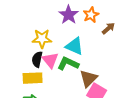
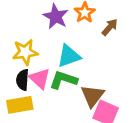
cyan triangle: (74, 46) -> (69, 56), turned -36

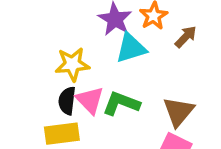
cyan triangle: (69, 56) -> (131, 48), moved
brown triangle: (92, 96) -> (178, 112), moved

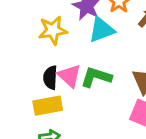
yellow star: (72, 64) -> (53, 30), moved

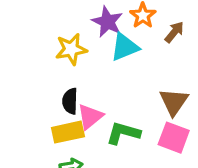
pink triangle: (70, 76) -> (90, 117), moved, turned 40
green L-shape: (96, 77) -> (123, 133), moved

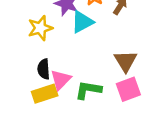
pink square: (174, 138) -> (128, 89), turned -35

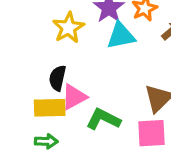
yellow star: (40, 28) -> (68, 28), turned -30

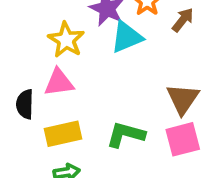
black semicircle: (57, 78) -> (25, 104), moved
pink triangle: (74, 97) -> (59, 82), moved, turned 32

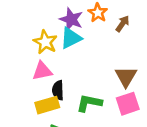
cyan triangle: (127, 37) -> (71, 38), moved
black semicircle: (25, 104) -> (58, 90), moved

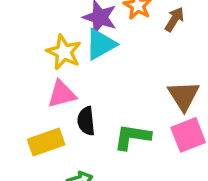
yellow rectangle: (47, 105) -> (46, 142), moved

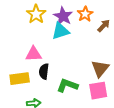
yellow star: (64, 52) -> (36, 14), moved

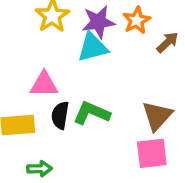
purple star: (63, 16) -> (98, 22), turned 30
green L-shape: (67, 85) -> (92, 113), moved

